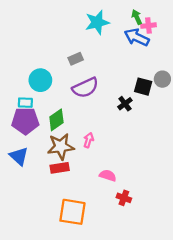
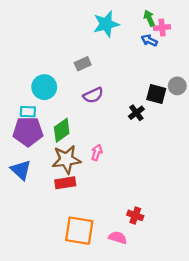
blue arrow: (137, 37) -> (149, 40), size x0.6
purple semicircle: (85, 88) -> (93, 95), size x0.7
pink semicircle: (108, 175) -> (118, 238), moved

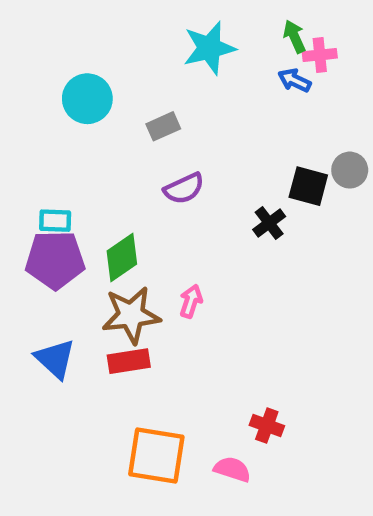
cyan circle: (44, 87) -> (87, 99), moved
blue triangle: (21, 170) -> (55, 359), moved

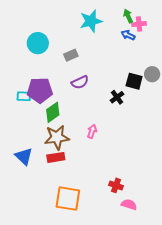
purple pentagon: (55, 260) -> (40, 90), moved
pink arrow: (191, 301) -> (92, 131), moved
pink semicircle: (232, 469) -> (129, 205), moved

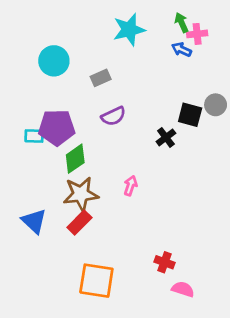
red rectangle: (56, 157) -> (79, 223), turned -36

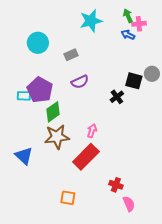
purple pentagon: (57, 128) -> (40, 90), turned 30
red rectangle: (79, 223) -> (86, 157), moved, size x1.5
orange square: (96, 281) -> (68, 198), size x0.6
pink semicircle: (183, 289) -> (129, 204), turned 49

